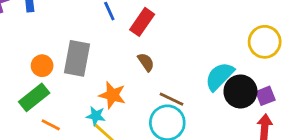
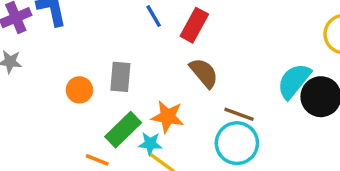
gray rectangle: (77, 58) -> (120, 77), size x0.7
brown semicircle: (146, 62) -> (204, 73), size x1.4
green rectangle: (34, 97) -> (123, 130), moved

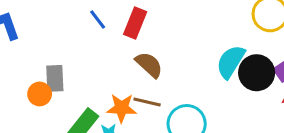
gray rectangle: (120, 77) -> (55, 78), moved
brown line: (239, 114) -> (147, 102), moved

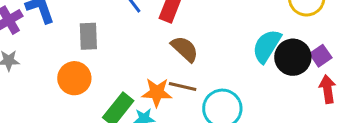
gray rectangle: (55, 78) -> (88, 36), moved
orange circle: (40, 94) -> (74, 78), size x1.4

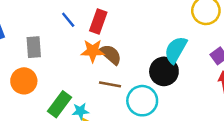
black circle: (293, 57) -> (164, 71), moved
orange star: (157, 92) -> (93, 51), moved

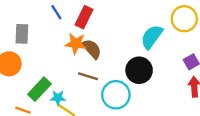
cyan semicircle: (176, 50) -> (152, 37), moved

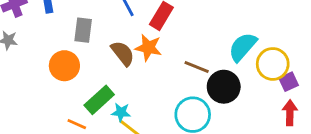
yellow circle: (184, 19) -> (273, 64), moved
brown semicircle: (92, 49) -> (123, 53), moved
brown line: (88, 76) -> (197, 67), moved

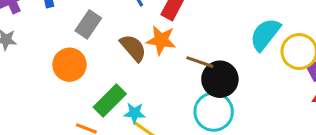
gray rectangle: (83, 30) -> (88, 24), turned 30
brown line: (197, 67) -> (200, 62), moved
black circle: (224, 87) -> (220, 79), moved

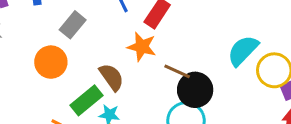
brown semicircle: (133, 48) -> (112, 77), moved

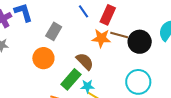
brown line: (177, 71) -> (119, 35), moved
black circle: (195, 90) -> (140, 42), moved

